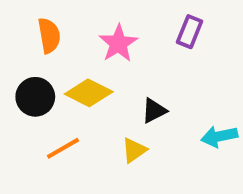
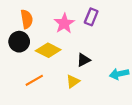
purple rectangle: (190, 32) -> (91, 17), moved
black circle: (35, 97) -> (19, 42), moved

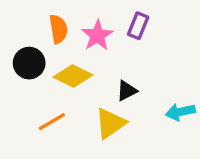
orange semicircle: (27, 19) -> (58, 29), moved
yellow triangle: (73, 81) -> (110, 123), size x1.5

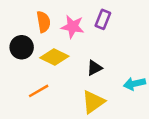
pink star: (97, 35) -> (73, 27), turned -30
yellow triangle: (110, 123) -> (93, 102), moved

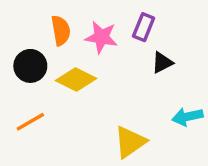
black triangle: (94, 68) -> (162, 63), moved
orange line: (39, 91) -> (30, 122), moved

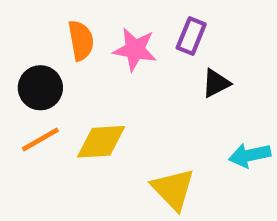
yellow diamond: (76, 79) -> (101, 142), moved, turned -30
orange line: (30, 122) -> (40, 140), moved
yellow triangle: (130, 142) -> (173, 189), turned -39

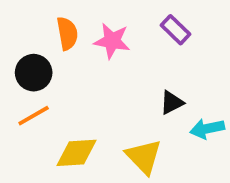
purple rectangle: (191, 36) -> (176, 30), moved, turned -68
black triangle: (216, 83) -> (172, 103), moved
yellow diamond: (101, 142) -> (77, 153), moved

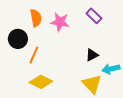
orange line: (34, 116) -> (34, 55), moved, turned -36
yellow diamond: (77, 153) -> (41, 82), turned 30
yellow triangle: (144, 157) -> (92, 84), moved

